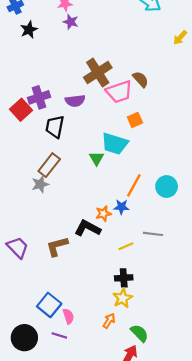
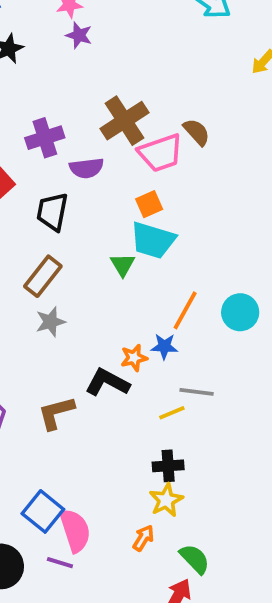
purple cross: (39, 97) -> (45, 138), moved
orange square: (135, 120) -> (149, 204), moved
gray star: (40, 184) -> (50, 322), moved
gray line: (153, 234) -> (197, 392), moved
pink semicircle: (68, 316) -> (75, 530), size x1.6

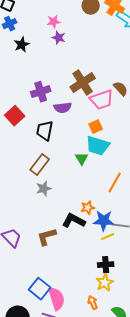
blue star: (164, 346) -> (104, 221), moved, size x1.5
orange arrow: (143, 538) -> (93, 303), turned -56

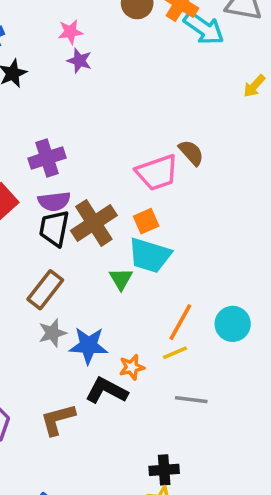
brown cross: (83, 83) -> (94, 223), moved
purple semicircle: (63, 108) -> (54, 201), moved
blue star: (104, 221) -> (88, 346), moved
yellow line: (108, 237) -> (175, 353), moved

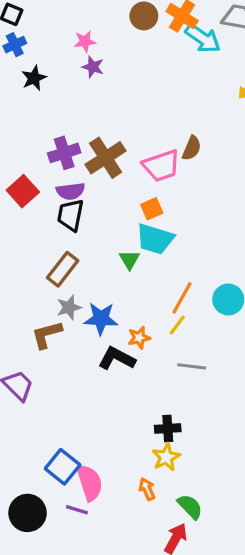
brown semicircle: (191, 153) -> (192, 148), turned 65
brown cross: (94, 223) -> (106, 158), moved
yellow line: (175, 353) -> (177, 325), turned -30
brown L-shape: (58, 419) -> (47, 335), moved

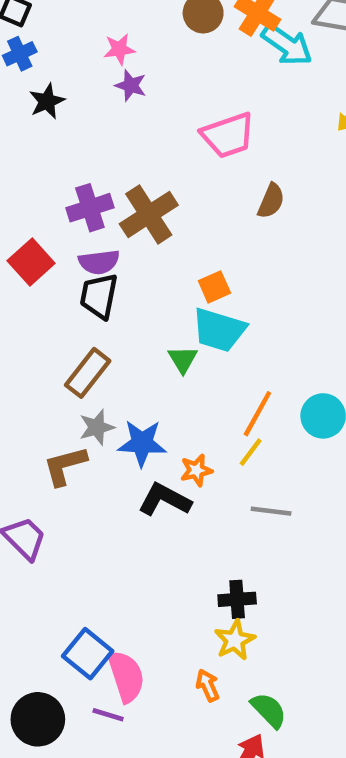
pink trapezoid: (161, 166) -> (228, 135), moved

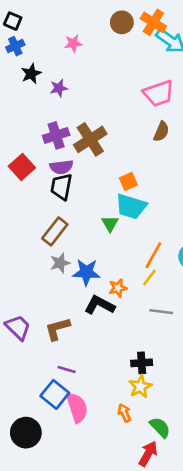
purple star: (131, 85) -> (59, 88), moved, turned -30
pink trapezoid: (228, 135) -> (159, 93), moved
brown L-shape: (65, 466) -> (57, 329), moved
purple line: (108, 715) -> (67, 369), moved

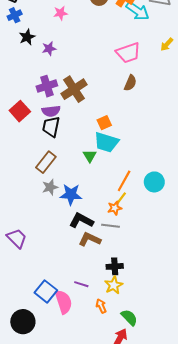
orange star: (118, 288) -> (115, 208), moved
gray line: (161, 312) -> (111, 226), moved
brown L-shape: (57, 329) -> (90, 239), moved, turned 40
purple line: (67, 369) -> (81, 284), moved

